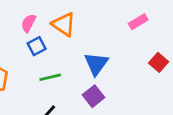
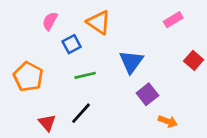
pink semicircle: (28, 23) -> (50, 21), moved
purple square: (94, 96) -> (147, 94), moved

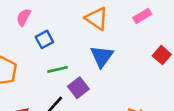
orange triangle: (99, 22) -> (97, 19), moved
purple square: (147, 94) -> (78, 88), moved

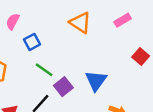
blue triangle: (102, 56) -> (96, 81), moved
green line: (58, 69) -> (44, 70), turned 48

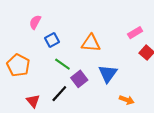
pink rectangle: (123, 20) -> (135, 33), moved
orange triangle: (80, 23) -> (91, 43), moved, turned -30

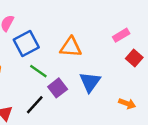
blue square: (52, 40) -> (26, 44), size x1.5
orange arrow: (127, 100) -> (127, 104), moved

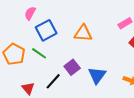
green line: (38, 71) -> (39, 53), moved
blue triangle: (90, 82) -> (97, 75), moved

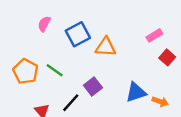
blue square: (46, 30) -> (78, 34), moved
blue triangle: (97, 75) -> (136, 92), moved, turned 36

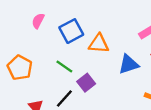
green line: (55, 70) -> (64, 67), moved
blue triangle: (136, 92) -> (128, 64), moved

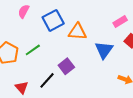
blue triangle: (128, 64) -> (104, 50), turned -36
green line: (64, 67) -> (33, 50), moved, turned -70

